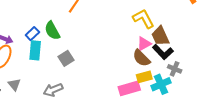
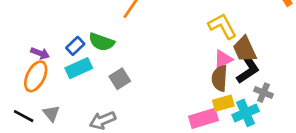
green semicircle: (52, 31) -> (102, 42), turned -42
cyan rectangle: (35, 50) -> (79, 68), turned 60
black L-shape: (163, 52) -> (248, 70), turned -80
brown semicircle: (141, 58) -> (220, 78), turned 48

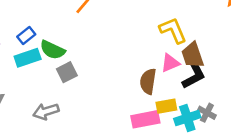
green semicircle: (102, 42) -> (52, 50), moved
brown semicircle: (220, 78) -> (148, 81), moved
gray cross: (264, 93) -> (207, 113), moved

